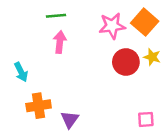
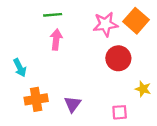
yellow star: (152, 57) -> (143, 89), moved
purple triangle: (70, 119) -> (73, 104), moved
pink square: (146, 119) -> (120, 112), moved

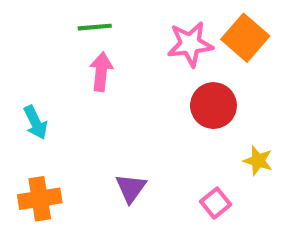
orange cross: (36, 99) -> (40, 199), moved
pink square: (120, 112) -> (216, 203), turned -35

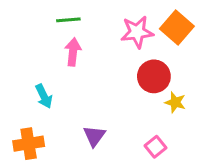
cyan arrow: (35, 122) -> (44, 96), moved
yellow star: (258, 161) -> (175, 102), moved

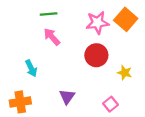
pink arrow: (73, 52) -> (52, 37), turned -48
red circle: (154, 76) -> (96, 55), moved

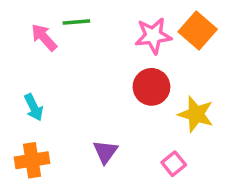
pink arrow: (52, 37) -> (44, 37), moved
cyan arrow: (31, 68) -> (34, 107), moved
yellow star: (125, 73) -> (196, 114), size x1.5

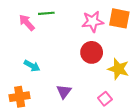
orange square: (198, 31) -> (119, 18), turned -30
cyan arrow: (34, 107) -> (32, 66), moved, turned -35

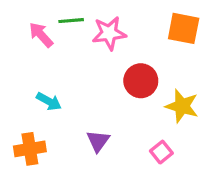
pink star: (93, 22) -> (109, 33), moved

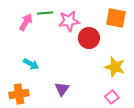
pink arrow: (41, 35) -> (26, 22), turned 72
red circle: (141, 81) -> (89, 38), moved
pink square: (161, 152) -> (112, 97), moved

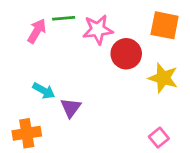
yellow star: (115, 67) -> (163, 78), moved
purple triangle: (62, 89) -> (71, 108), moved

